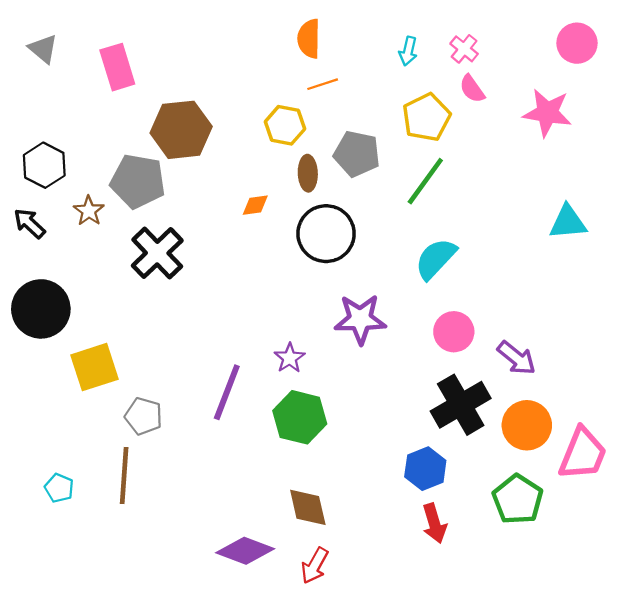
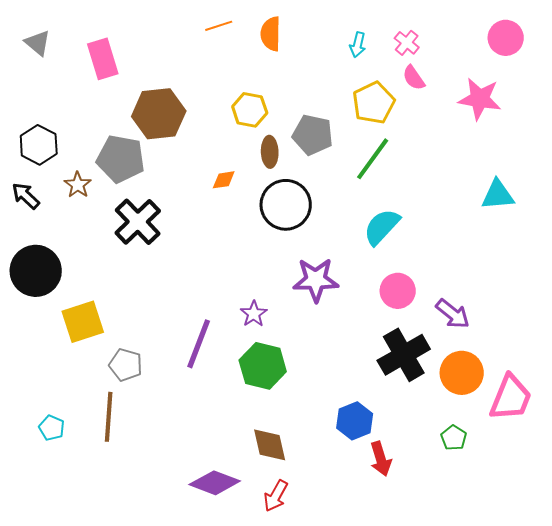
orange line: (323, 84) -> (219, 26), moved
blue hexagon: (425, 469) -> (355, 421), moved
green pentagon: (518, 499) -> (454, 438), size x0.6

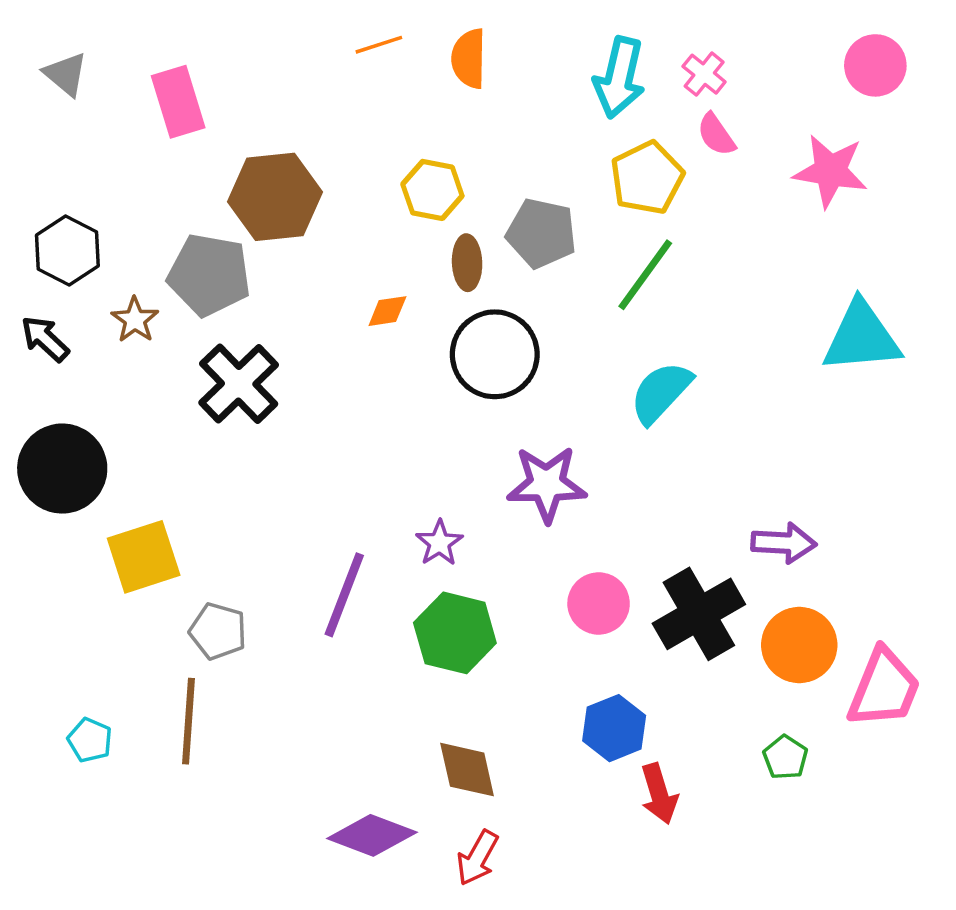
cyan arrow: (358, 45) -> (619, 78), size x1.8
cyan triangle: (498, 195) -> (862, 337), size x1.4
pink circle: (398, 291) -> (599, 603), moved
purple arrow: (453, 314) -> (784, 543), turned -36

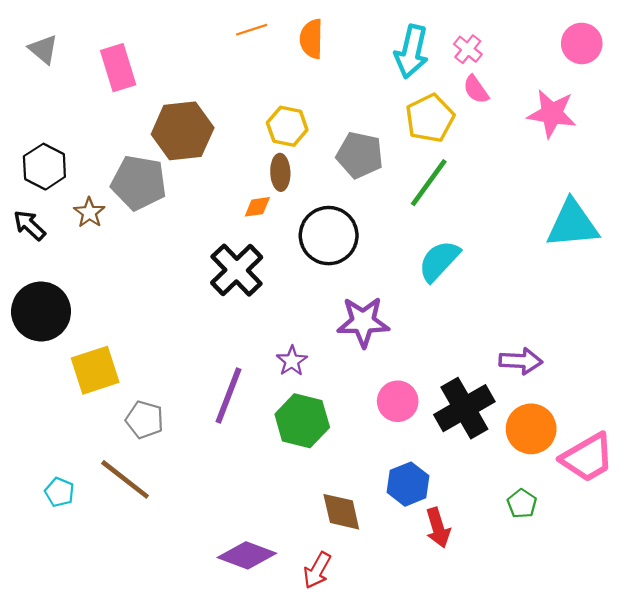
brown ellipse: (467, 263) -> (280, 172), moved
black cross: (239, 384) -> (237, 270), moved
pink trapezoid: (884, 688) -> (587, 458), turned 38
brown line: (189, 721) -> (125, 479), turned -56
brown diamond: (467, 770) -> (341, 512), moved

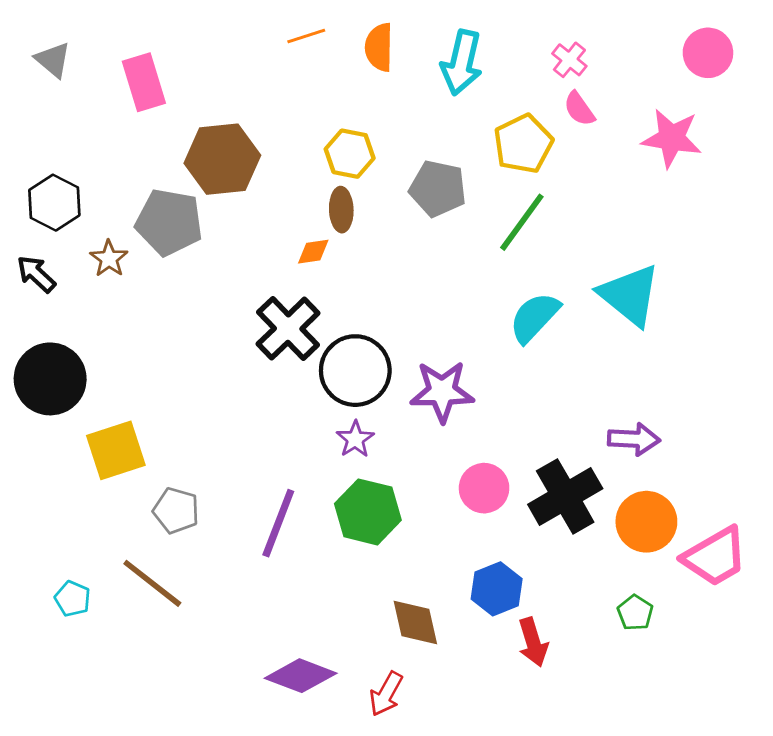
cyan arrow: (411, 52) -> (462, 63), moved
cyan triangle: (573, 224) -> (630, 295), moved, turned 44
black circle: (329, 236) -> (355, 371), moved
purple line: (229, 395) -> (278, 523), moved

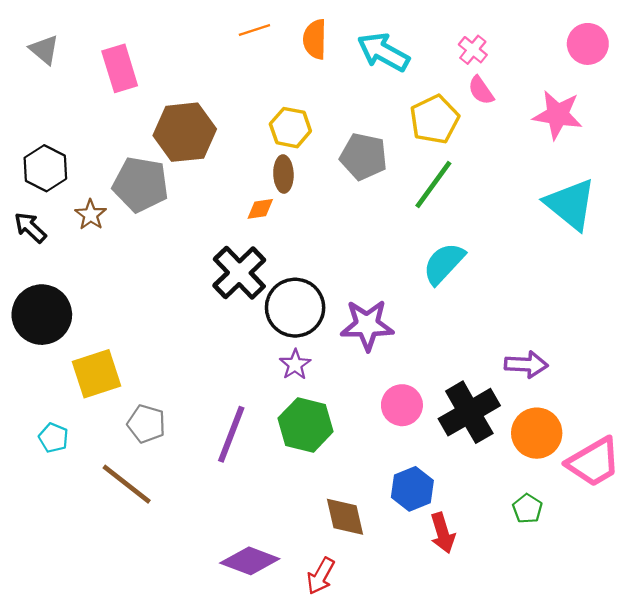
cyan arrow: (462, 63) -> (383, 52), turned 106
cyan triangle: (630, 295) -> (570, 204), moved
cyan pentagon: (73, 599) -> (53, 438), moved

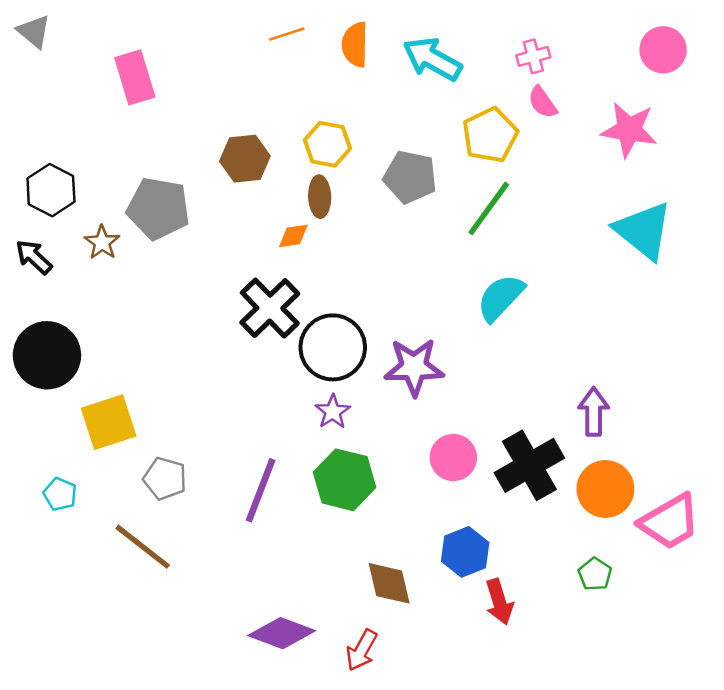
gray triangle: (44, 50) -> (34, 31), moved
pink cross: (473, 50) -> (533, 56), turned 36
brown hexagon: (185, 132) -> (245, 159), moved, size x0.7
purple arrow: (526, 365) -> (594, 412), turned -93

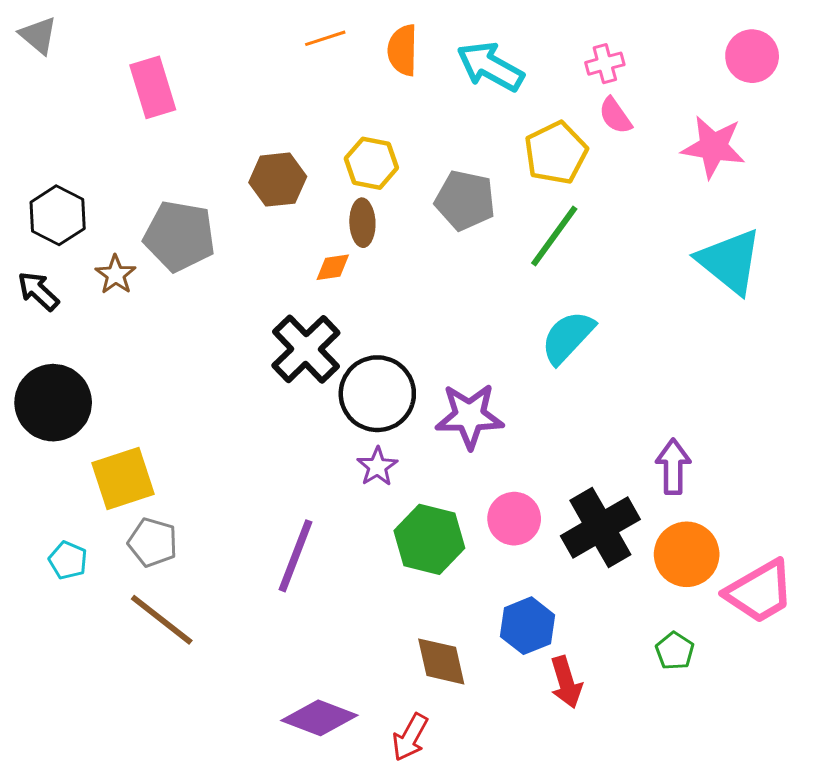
gray pentagon: (165, 478) -> (153, 542), moved
green hexagon: (345, 480) -> (429, 539), moved

